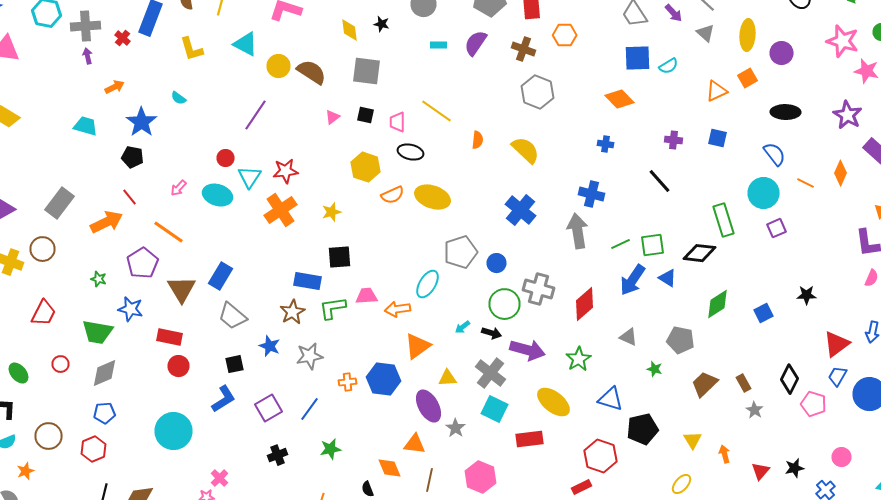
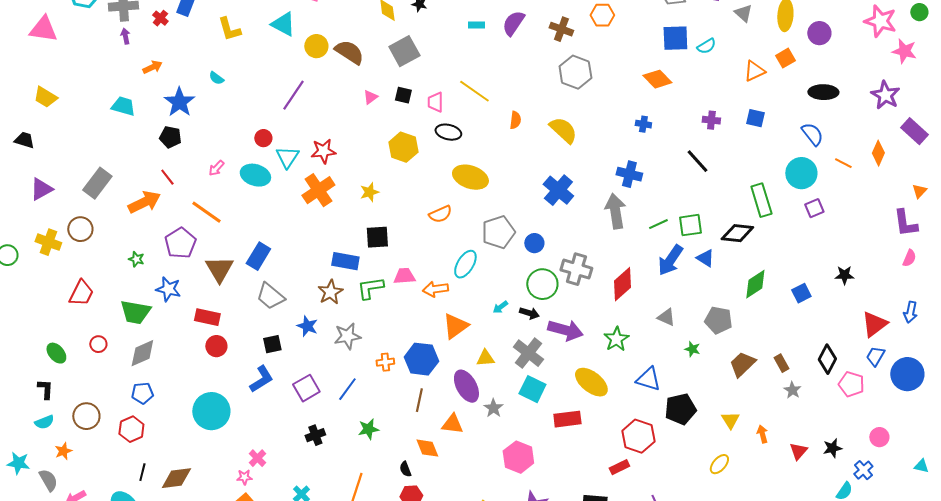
gray square: (366, 71) -> (404, 51), turned -36
orange semicircle: (392, 195) -> (440, 214), moved
brown line: (430, 480) -> (419, 400), moved

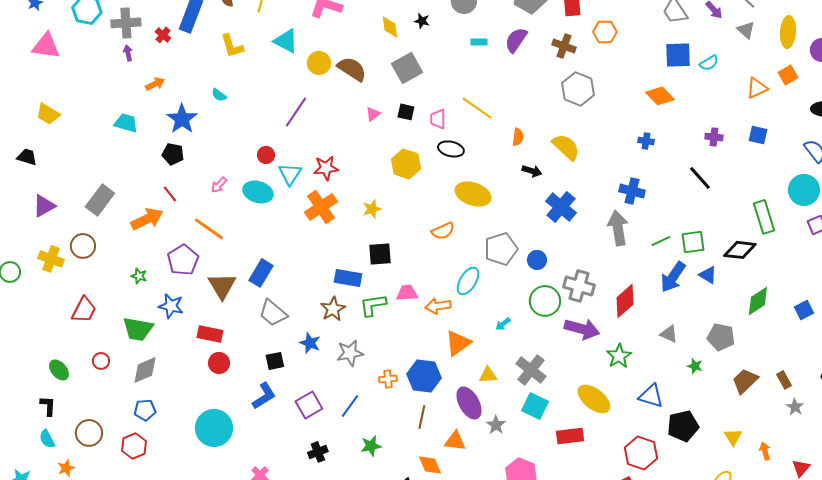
black arrow: (529, 313) -> (532, 171), moved
purple arrow: (565, 330) -> (582, 329), moved
cyan semicircle: (44, 422) -> (47, 439), turned 84

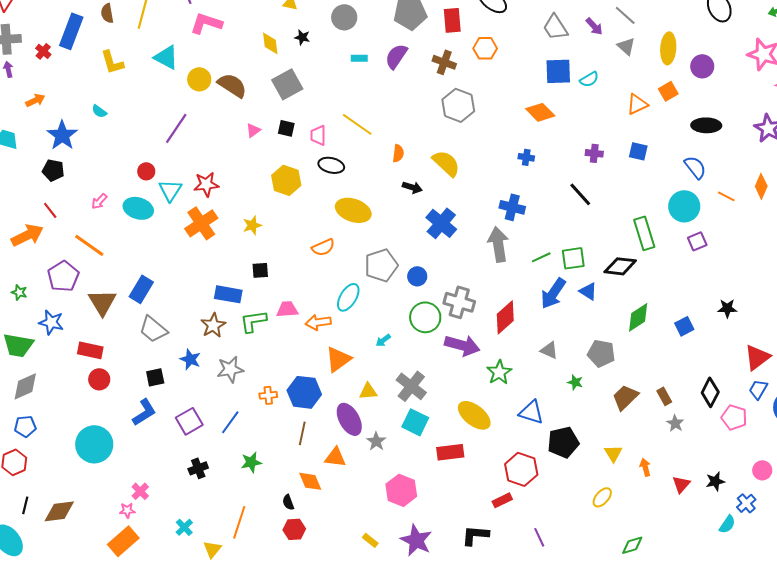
black square: (380, 254) -> (260, 270), size x0.7

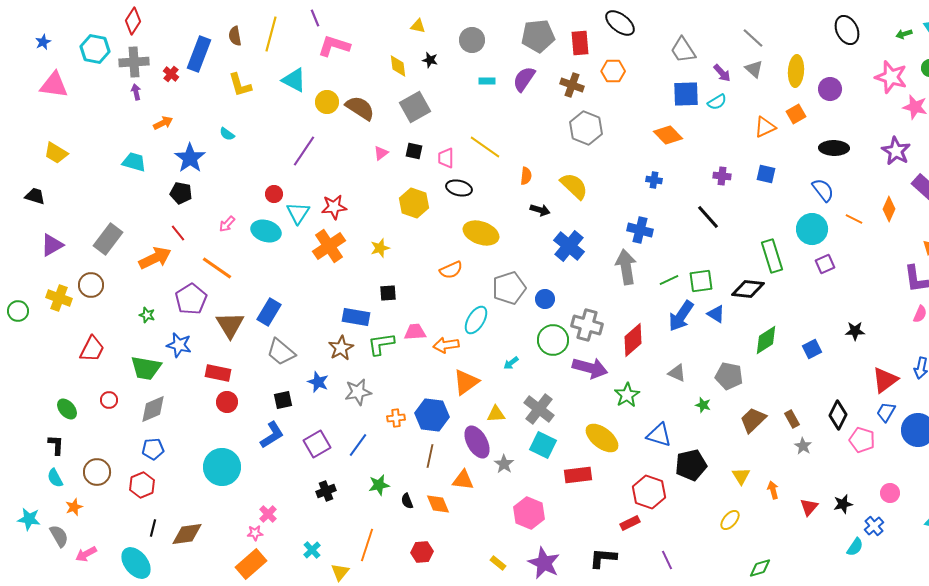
purple arrow: (594, 26) -> (722, 73), moved
black semicircle: (288, 502) -> (407, 501), moved

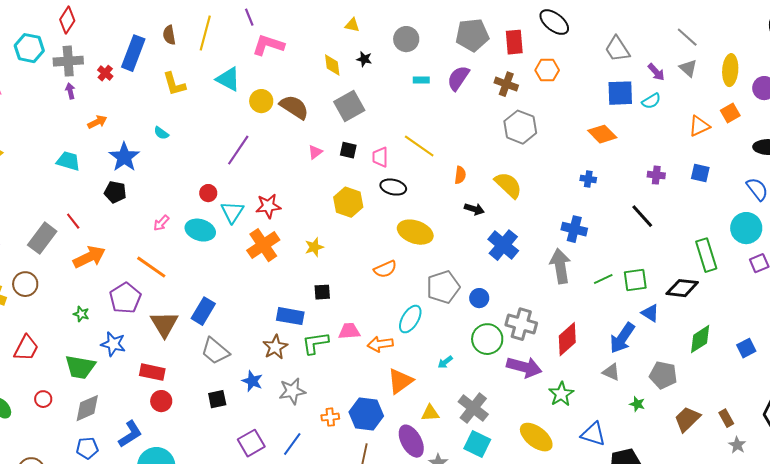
red line: (178, 233) -> (73, 221), moved
blue arrow: (681, 316) -> (622, 338), moved
blue L-shape: (272, 435) -> (130, 434), moved

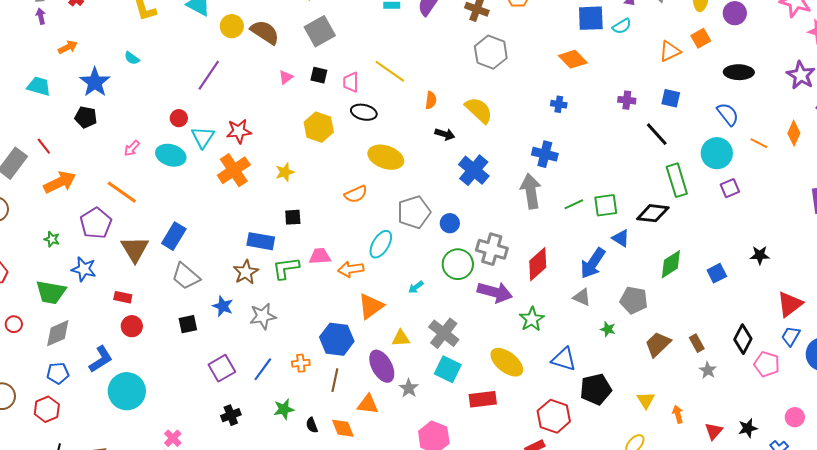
black line: (642, 216) -> (657, 134), moved
red rectangle: (152, 372) -> (123, 297), size x0.7
orange cross: (330, 417) -> (301, 363), moved

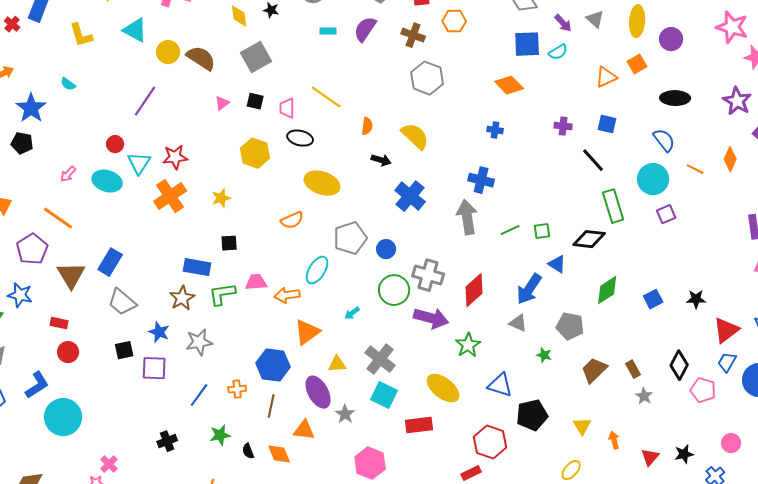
green square: (606, 205) -> (542, 231), size x0.7
black star: (760, 255) -> (696, 299), moved
purple square: (222, 368) -> (154, 368), moved, turned 32

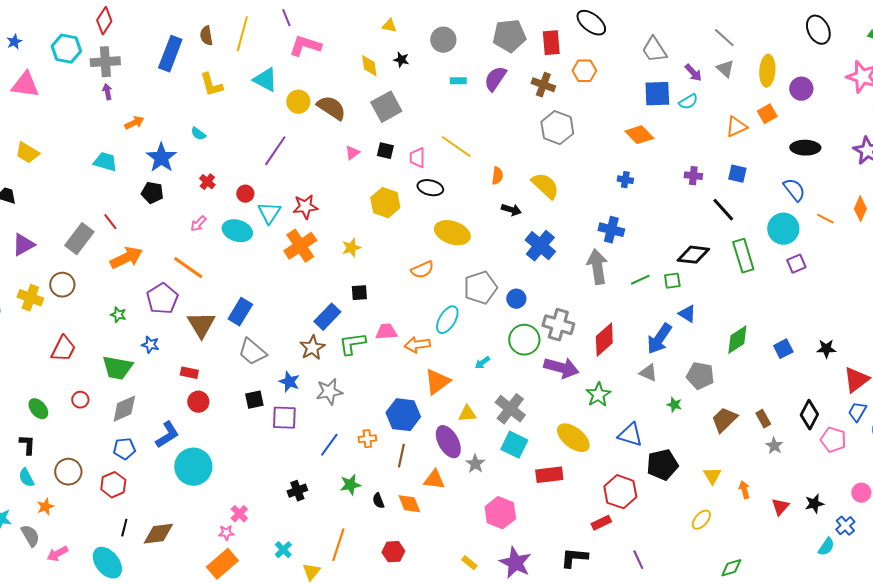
red cross: (12, 24) -> (207, 182), moved
black diamond: (589, 239) -> (693, 255), moved
blue rectangle: (197, 267) -> (327, 317), turned -56
blue star: (20, 295) -> (150, 345), size x0.7

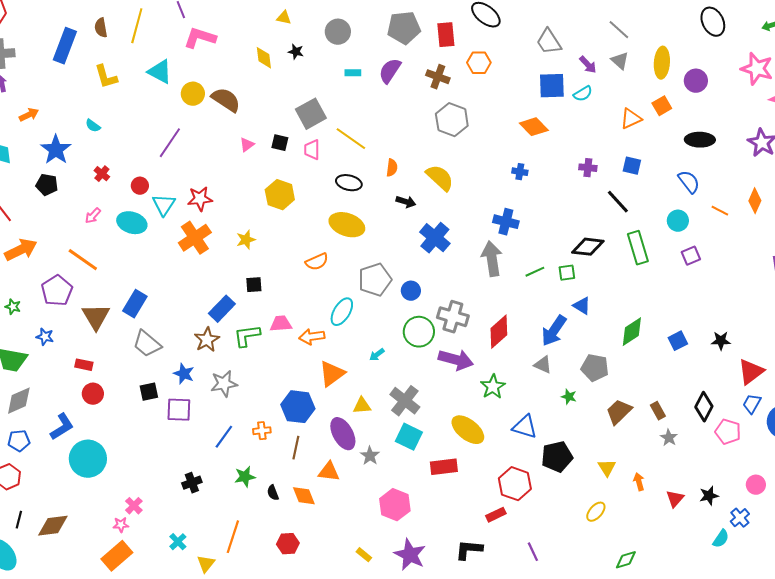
gray square: (386, 107) -> (311, 114), moved
black ellipse: (430, 188) -> (349, 183), moved
cyan circle: (783, 229) -> (678, 221), size x0.7

